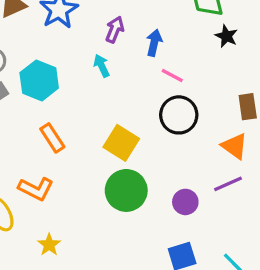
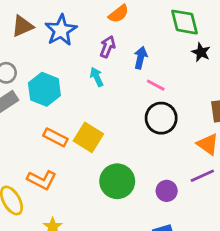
orange rectangle: (52, 138) -> (55, 137), turned -30
yellow square: (121, 143) -> (88, 137), moved

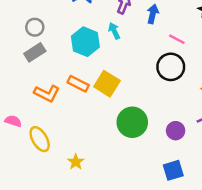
pink line: (156, 85) -> (177, 39), moved
cyan hexagon: (44, 89) -> (85, 42), moved
orange L-shape: (42, 180) -> (47, 93), moved

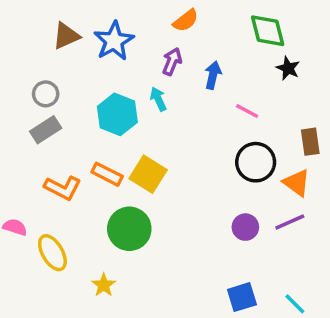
black circle: (171, 67) -> (256, 162), moved
green circle: (132, 122) -> (129, 229), moved
purple circle: (176, 131) -> (245, 227), moved

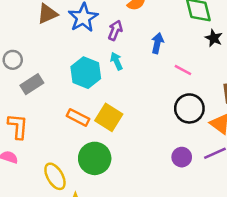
purple arrow: (172, 61) -> (115, 30), moved
gray circle: (46, 94) -> (13, 60), moved
orange L-shape: (63, 188) -> (18, 126), moved, turned -112
yellow ellipse: (52, 253) -> (55, 176), moved

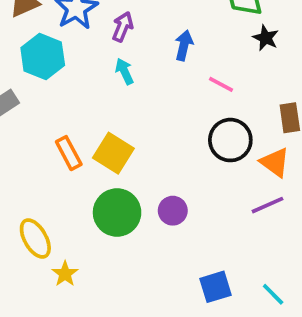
cyan hexagon: (86, 73) -> (43, 56), moved
orange rectangle: (78, 117) -> (69, 153), turned 35
purple circle: (182, 157) -> (173, 211), moved
green circle: (95, 158) -> (117, 213), moved

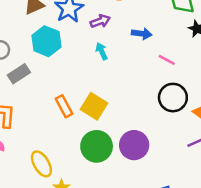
purple arrow: (123, 27) -> (100, 21), turned 48
blue arrow: (184, 45) -> (142, 34), turned 84
purple circle: (173, 211) -> (134, 145), size x1.5

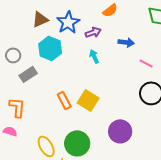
green circle: (97, 146) -> (77, 143), moved

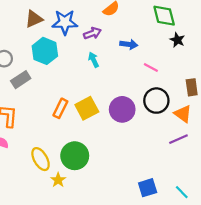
blue star: (68, 22) -> (65, 22), turned 30
orange rectangle: (64, 100) -> (60, 108), turned 54
yellow square: (88, 100) -> (87, 108), turned 30
purple circle: (120, 131) -> (122, 109), moved

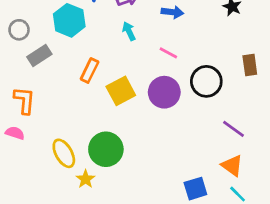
pink line: (151, 67) -> (168, 53), moved
orange rectangle: (60, 108) -> (90, 71), moved
orange triangle: (183, 114) -> (232, 166), moved
purple line: (178, 139) -> (233, 129), turned 60

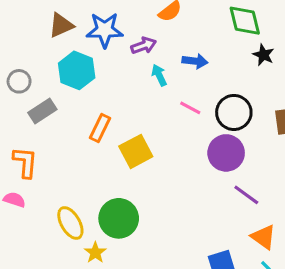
cyan arrow: (129, 31) -> (159, 75), moved
black circle: (206, 81) -> (234, 112), moved
purple circle: (164, 92) -> (226, 153), moved
purple line: (233, 129) -> (246, 195), moved

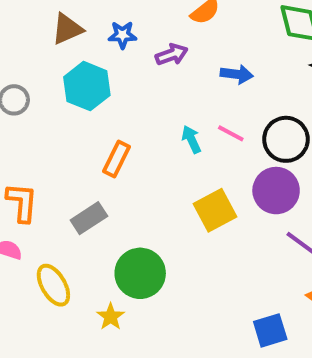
blue star: (105, 30) -> (122, 35), size x0.6
cyan arrow: (159, 75) -> (191, 139), moved
gray rectangle: (42, 111) -> (89, 218), moved
yellow square: (136, 151) -> (215, 210), moved
yellow ellipse: (70, 223) -> (53, 285), moved

